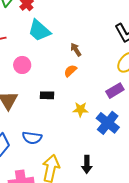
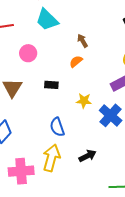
blue semicircle: (32, 138) -> (57, 127), moved, turned 60
black arrow: (87, 164) -> (87, 156), turned -120

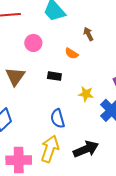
orange semicircle: (76, 61) -> (72, 53), moved, turned -112
black arrow: (87, 156) -> (86, 149), size x1.4

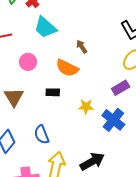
orange semicircle: (72, 53) -> (67, 68), size x1.6
blue semicircle: (58, 118) -> (42, 135), moved

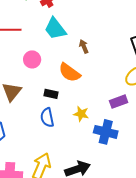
brown arrow: (82, 47) -> (84, 46), moved
blue cross: (113, 120) -> (106, 132), turned -35
blue semicircle: (42, 135) -> (47, 118), moved

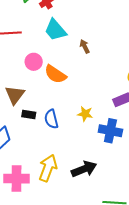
orange semicircle: (70, 72) -> (55, 74), moved
black rectangle: (51, 94) -> (29, 115), moved

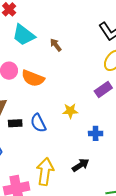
blue cross: (110, 131) -> (96, 133), moved, size x0.6
black arrow: (84, 169) -> (81, 165), size x0.7

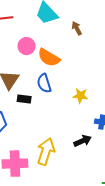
blue semicircle: (38, 123) -> (44, 83), moved
black arrow: (81, 165) -> (83, 141), moved

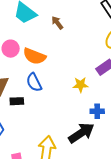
yellow star: (80, 96) -> (81, 85), moved
black arrow: (83, 141) -> (81, 133), size x1.5

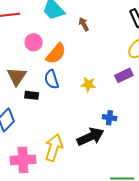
orange semicircle: (34, 56) -> (56, 54), turned -80
yellow star: (81, 85) -> (88, 84), moved

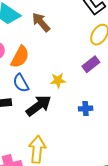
brown arrow: (84, 24) -> (41, 22), size x1.5
black arrow: (90, 137) -> (39, 106), moved

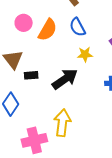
blue semicircle: (21, 83) -> (77, 27), moved

